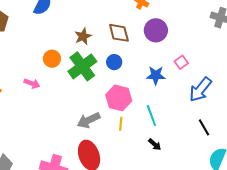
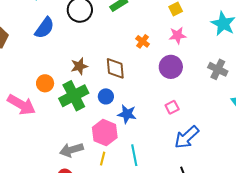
purple circle: (156, 30) -> (171, 67), moved
blue star: (156, 75) -> (127, 114), moved
pink arrow: (32, 84) -> (21, 105), size x1.8

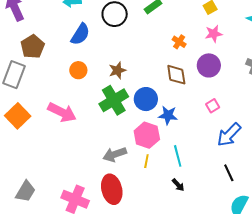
brown diamond: (115, 68) -> (176, 75), moved
orange circle: (45, 83) -> (78, 70), moved
blue circle: (106, 96) -> (146, 99), size x1.5

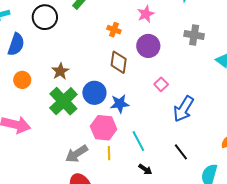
brown diamond: (176, 75) -> (119, 62), turned 30
black line: (229, 173) -> (181, 152), moved

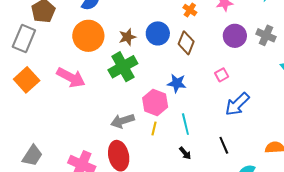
purple circle: (148, 46) -> (235, 36), moved
orange circle: (22, 80) -> (88, 36), size x1.8
blue circle: (94, 93) -> (158, 33), moved

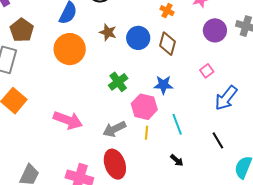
brown star: (127, 37) -> (108, 32), moved, turned -30
green cross: (123, 67) -> (118, 82), moved, size x0.7
pink arrow: (71, 77) -> (68, 120), moved
black arrow: (185, 153) -> (177, 160), moved

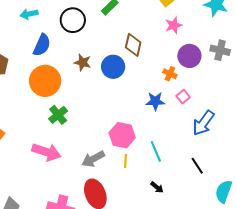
orange cross: (167, 11) -> (170, 74), moved
brown diamond: (167, 44) -> (133, 45), moved
green cross: (118, 82) -> (58, 115), moved
blue star: (163, 85) -> (155, 101), moved

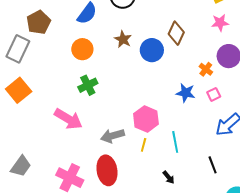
orange circle: (45, 81) -> (82, 49), size x0.7

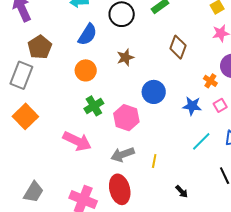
brown star: (123, 39) -> (125, 57), turned 30
blue circle: (152, 50) -> (154, 92), moved
pink hexagon: (146, 119) -> (126, 118), moved
cyan line: (175, 142) -> (201, 141), moved, turned 60

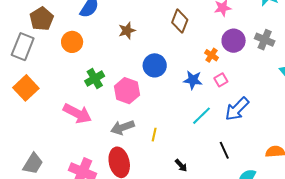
orange circle: (86, 70) -> (72, 42), moved

